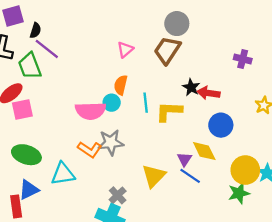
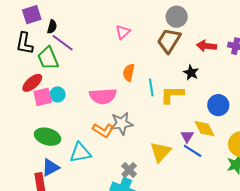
pink triangle: (125, 50) -> (123, 32), moved
red arrow: (209, 93) -> (207, 46), moved
cyan circle: (112, 103) -> (58, 94), moved

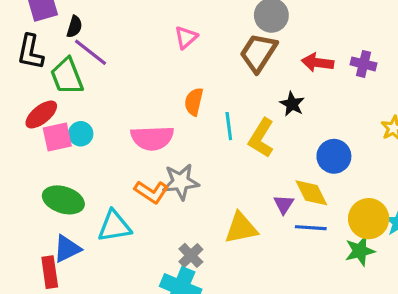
yellow L-shape: (172, 95) -> (261, 138), turned -60
blue line: (193, 151) -> (311, 228), moved, turned -30
yellow triangle: (161, 152) -> (241, 228), turned 35

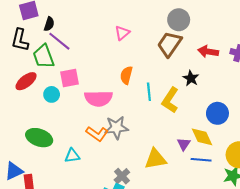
pink square: (57, 137) -> (69, 78), moved
cyan triangle: (114, 226) -> (72, 156), size x0.7
blue triangle: (67, 249) -> (14, 171), moved

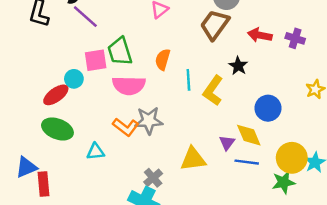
green trapezoid: (43, 56) -> (120, 51), moved
red ellipse: (26, 81) -> (56, 95), moved

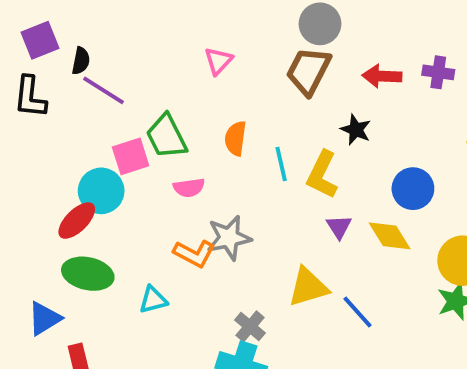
cyan circle: (74, 79) -> (101, 191), size x1.5
pink semicircle: (129, 85) -> (189, 188), size x0.6
purple triangle: (227, 143) -> (339, 227), moved
blue line: (247, 162) -> (357, 312), moved, turned 50
blue triangle: (26, 167) -> (44, 318), moved

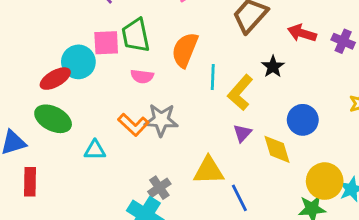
orange semicircle: (236, 138) -> (185, 50), size x1.4

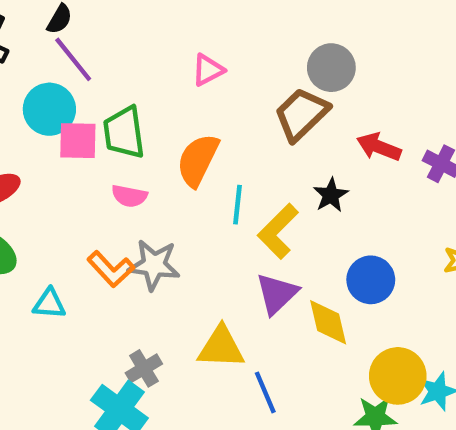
cyan circle: (78, 62) -> (49, 109), moved
purple triangle: (242, 133) -> (277, 294), size x1.5

